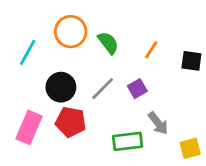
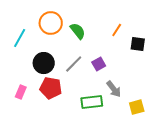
orange line: (151, 50) -> (117, 30), moved
pink rectangle: (29, 127) -> (21, 92), size x0.6

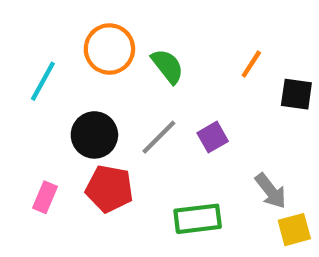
gray arrow: (114, 89) -> (271, 191), moved

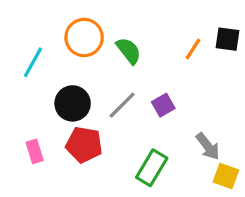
black square: (296, 94) -> (228, 39), moved
pink rectangle: (45, 197) -> (35, 151), turned -40
green rectangle: (198, 219) -> (152, 168), turned -52
yellow square: (294, 230) -> (226, 176), turned 35

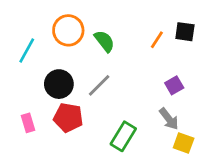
purple square: (163, 105) -> (174, 85), moved

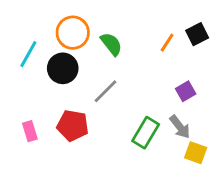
black square: (185, 32) -> (197, 34), turned -35
black circle: (59, 84) -> (63, 68), moved
green rectangle: (123, 136) -> (146, 133), moved

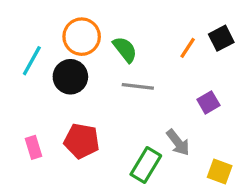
gray line: (106, 91) -> (138, 86), moved, turned 52
gray arrow: (180, 127) -> (178, 143), moved
green rectangle: (146, 133) -> (146, 165), moved

